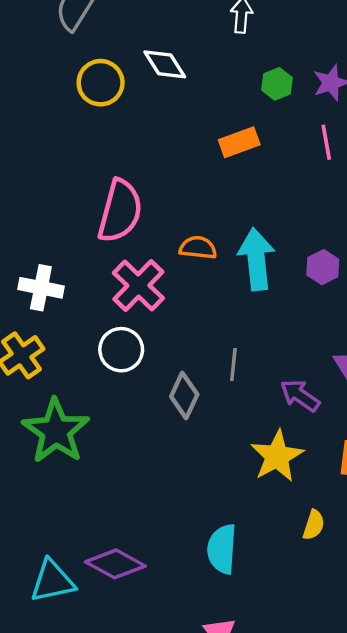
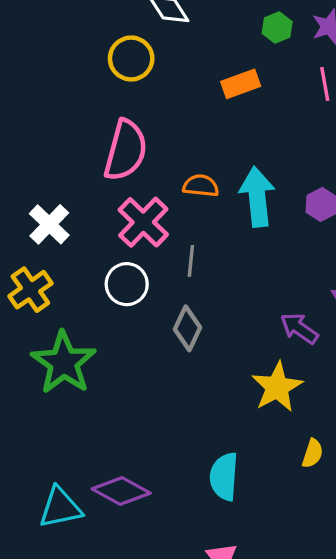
yellow circle: (101, 83) -> (131, 58), moved
white cross: (41, 288) -> (49, 224), turned 33
gray line: (233, 365) -> (191, 261), moved

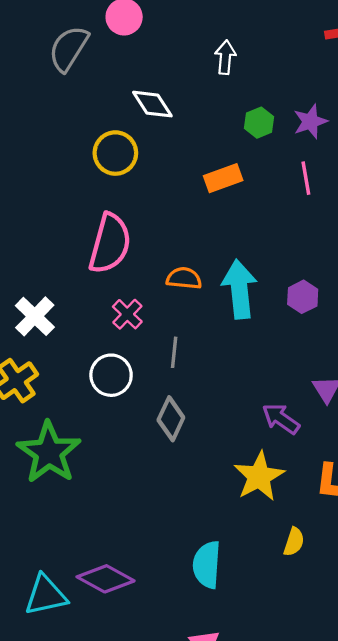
pink cross: (143, 222) -> (127, 314), size x0.6

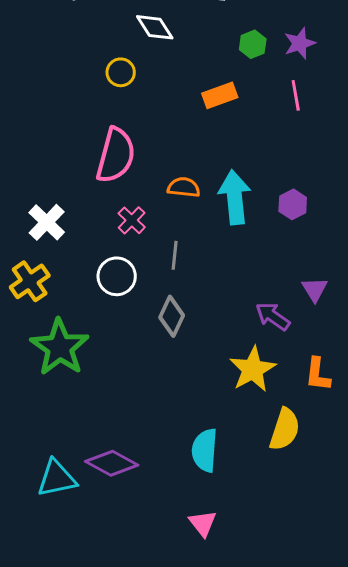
yellow circle: (115, 153) -> (121, 72), size x0.7
yellow semicircle: (294, 542) -> (285, 429), size x1.6

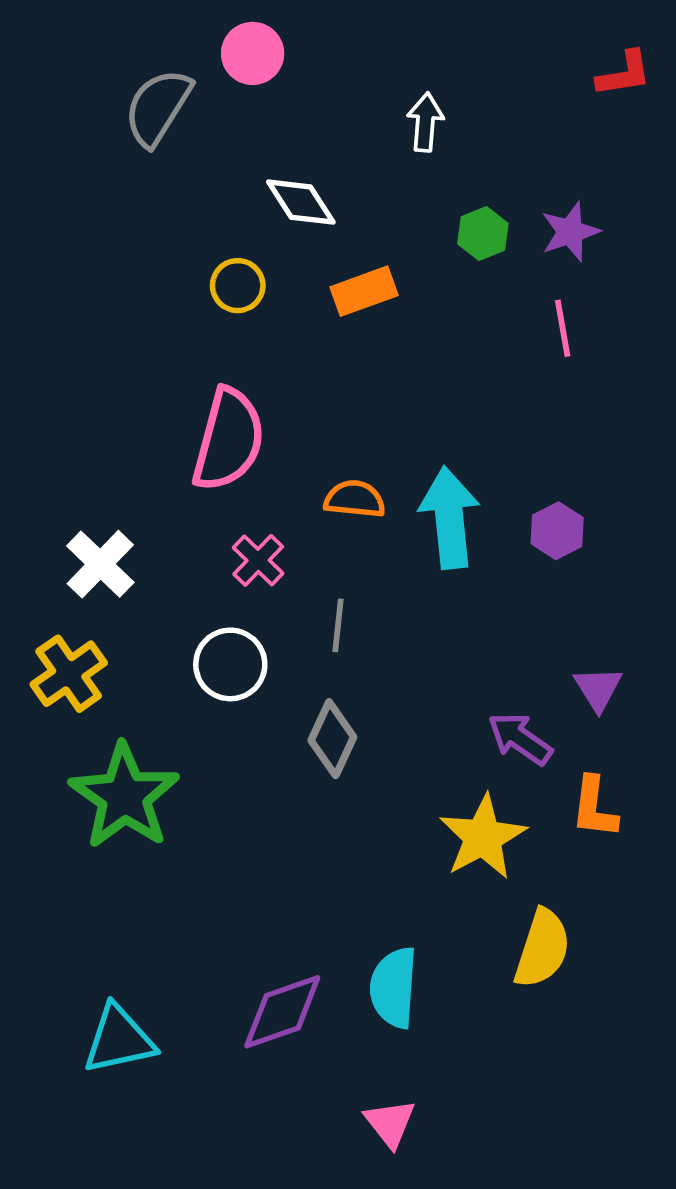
orange rectangle: (220, 95) -> (364, 291), moved
orange L-shape: (318, 374) -> (594, 807), moved
purple diamond: (112, 463) -> (282, 1012), moved, turned -48

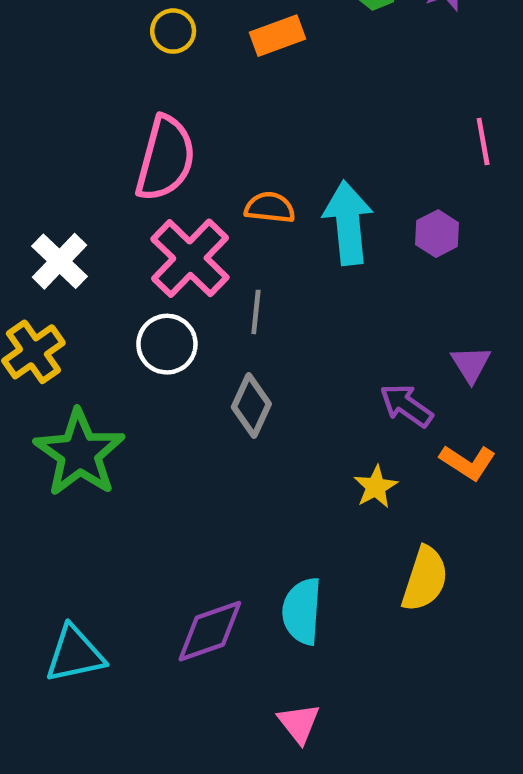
pink line: (563, 328) -> (483, 142), moved
pink cross: (258, 560) -> (190, 258), size x1.8
orange L-shape: (594, 807) -> (468, 462), turned -64
yellow star: (483, 837) -> (376, 487), size x0.6

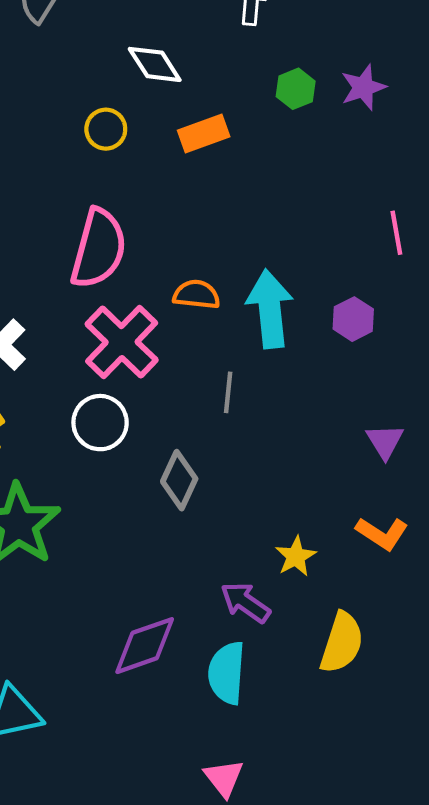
gray line: (256, 312) -> (228, 392), moved
purple arrow: (406, 406) -> (245, 602), moved
purple diamond: (210, 631) -> (145, 646), moved

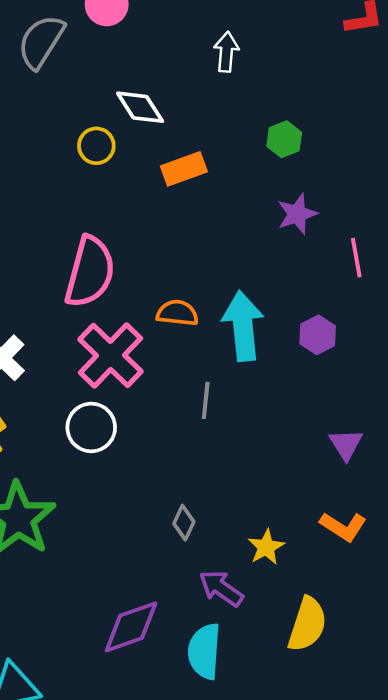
purple star: (363, 87) -> (297, 214), moved
green hexagon: (296, 89) -> (284, 139), moved
yellow circle: (106, 129) -> (96, 146), moved
gray diamond: (179, 480) -> (184, 523), moved, size x0.7

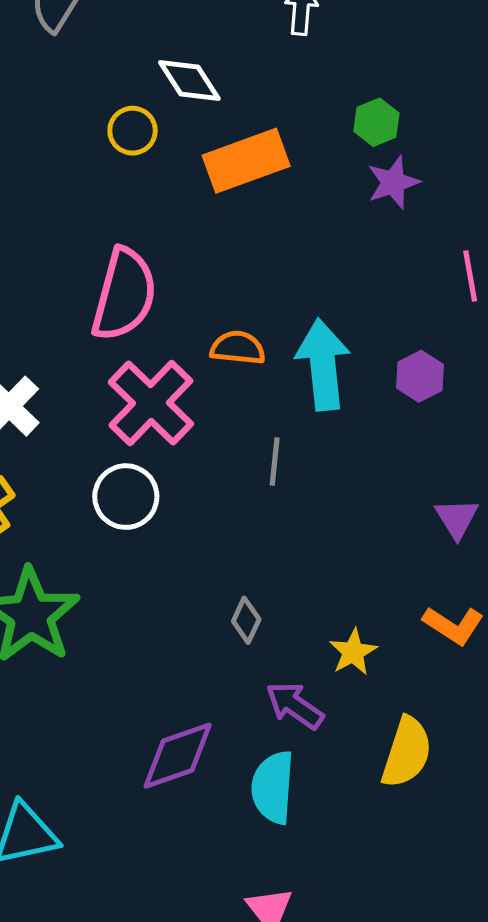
orange rectangle: (184, 169) -> (246, 161), size x1.4
purple star: (297, 214) -> (393, 182), moved

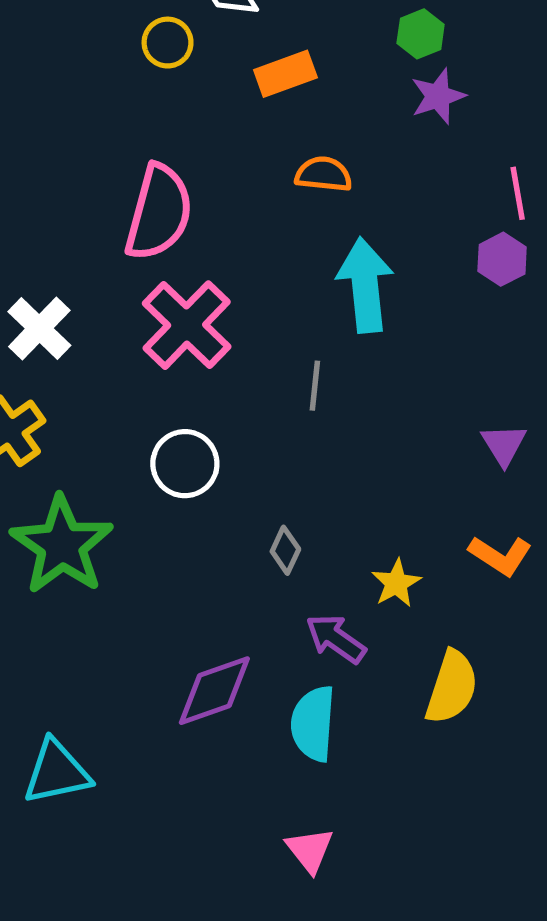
orange rectangle: (246, 161) -> (285, 74), size x0.7
orange semicircle: (238, 348) -> (324, 174), moved
purple hexagon: (420, 376) -> (502, 259), moved
white circle: (126, 497) -> (185, 464), moved

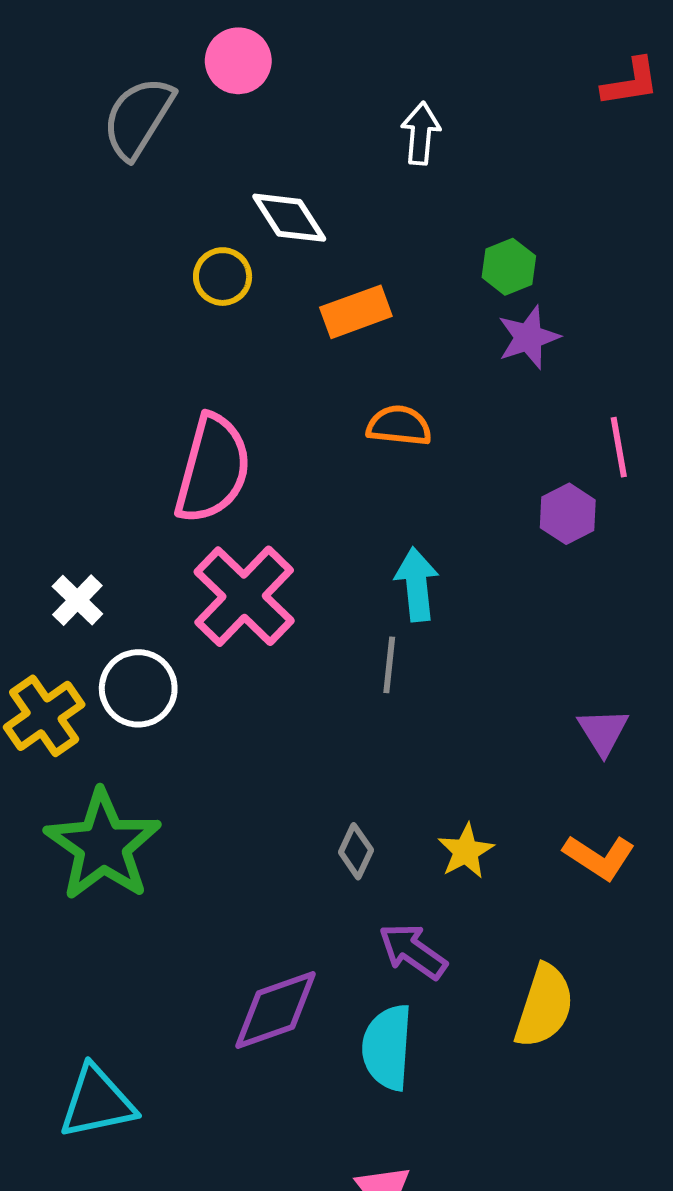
purple hexagon: (502, 259) -> (568, 514), moved
cyan arrow: (365, 285) -> (417, 584), moved, size x0.7
white cross: (39, 328) -> (77, 600), size x0.7
white circle: (185, 464) -> (138, 688), moved
yellow star: (396, 583) -> (466, 851), moved

